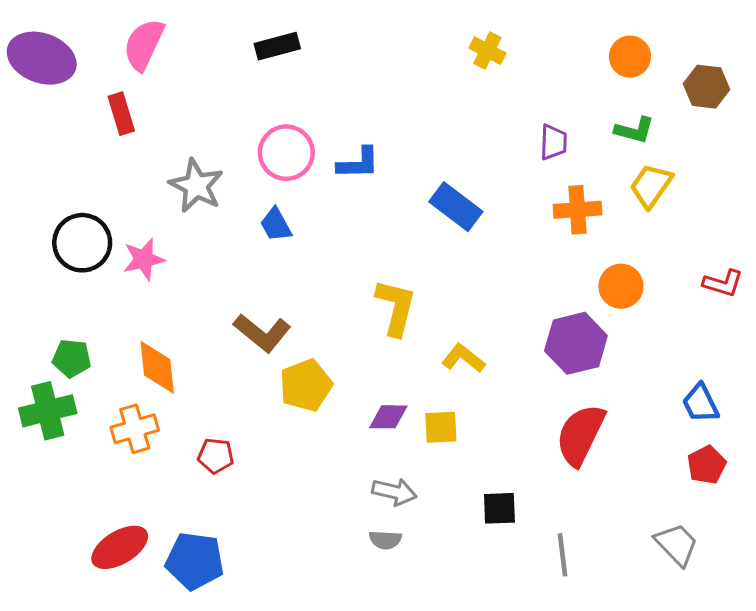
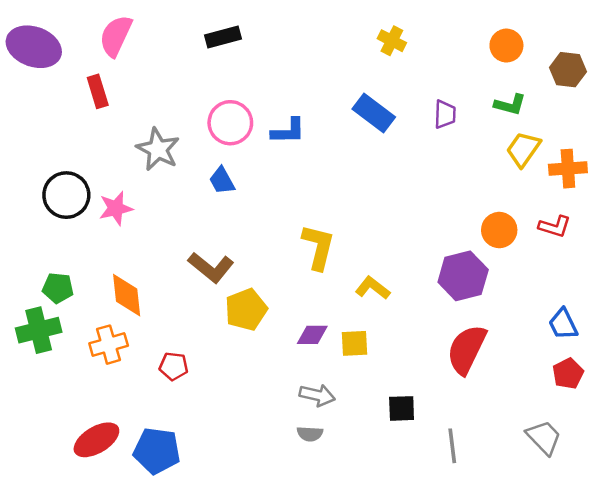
blue rectangle: (456, 207) -> (374, 113), moved
orange cross: (577, 210) -> (568, 169), moved
red L-shape: (723, 283) -> (555, 226), moved

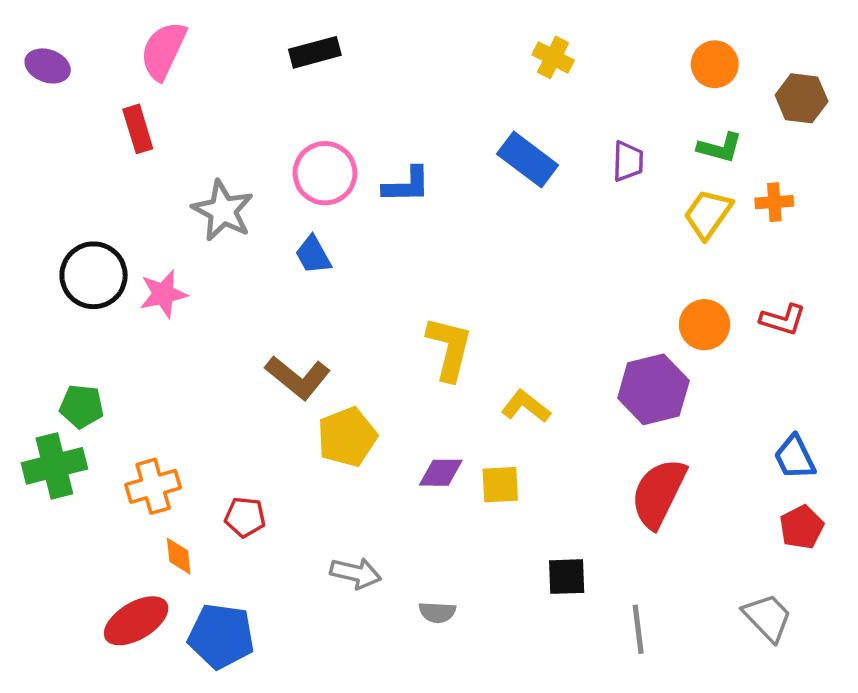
purple ellipse: (34, 47) -> (48, 66), size x0.6
yellow trapezoid: (523, 149) -> (708, 214), moved
orange cross: (568, 169) -> (774, 202), moved, size x0.7
orange diamond: (127, 295) -> (179, 556), moved, size x0.6
gray arrow: (317, 395) -> (356, 573), moved

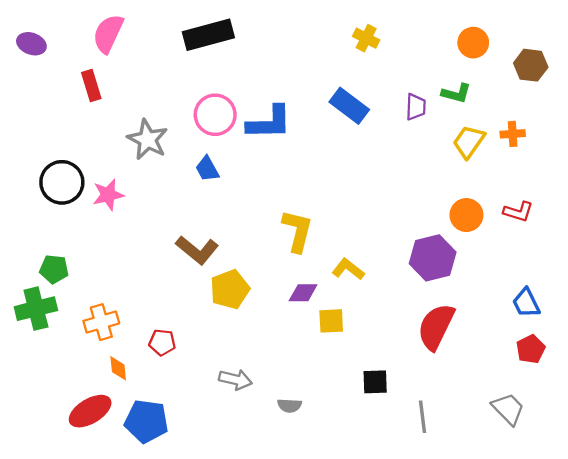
black rectangle: (315, 52) -> (208, 35), size x1.5
green L-shape: (720, 148) -> (456, 93), moved
blue L-shape: (407, 185) -> (269, 123), size x1.4
purple diamond: (441, 473) -> (303, 293), moved

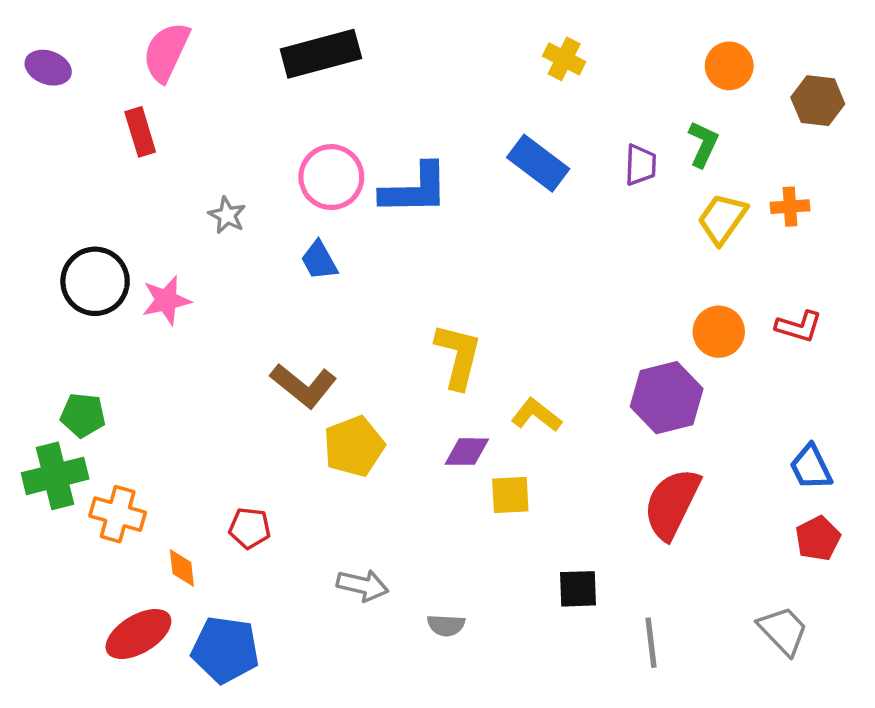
green L-shape: (456, 93) -> (703, 144), turned -80
gray star: (148, 140) -> (227, 215), size x0.6
orange cross: (101, 322) -> (118, 514), moved, turned 32

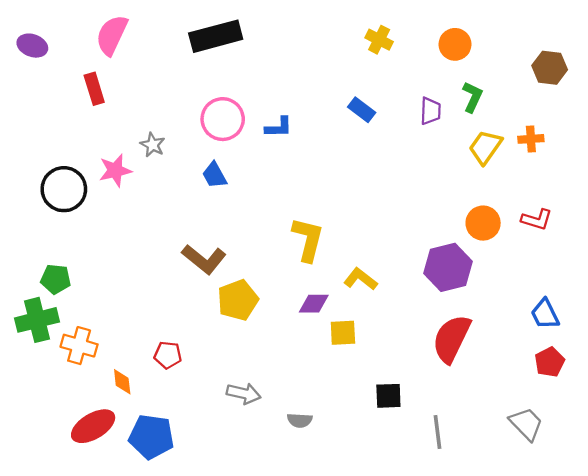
orange circle: (729, 66) -> (455, 44), moved
blue rectangle: (538, 163) -> (362, 110), size x0.7
blue L-shape: (415, 189) -> (279, 127), size x0.6
pink star: (166, 300) -> (115, 170), moved

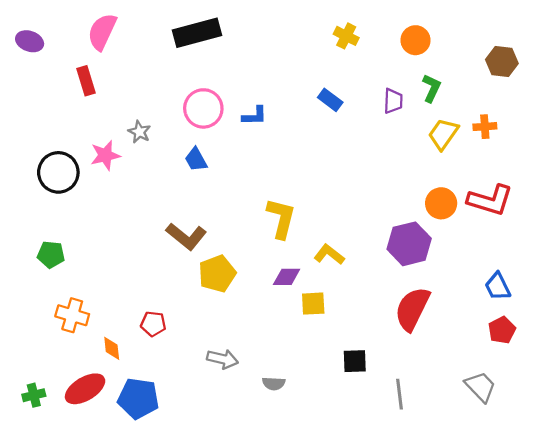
red L-shape: (537, 220) -> (490, 200), size x1.6
green cross: (37, 320) -> (34, 395), moved, size x0.6

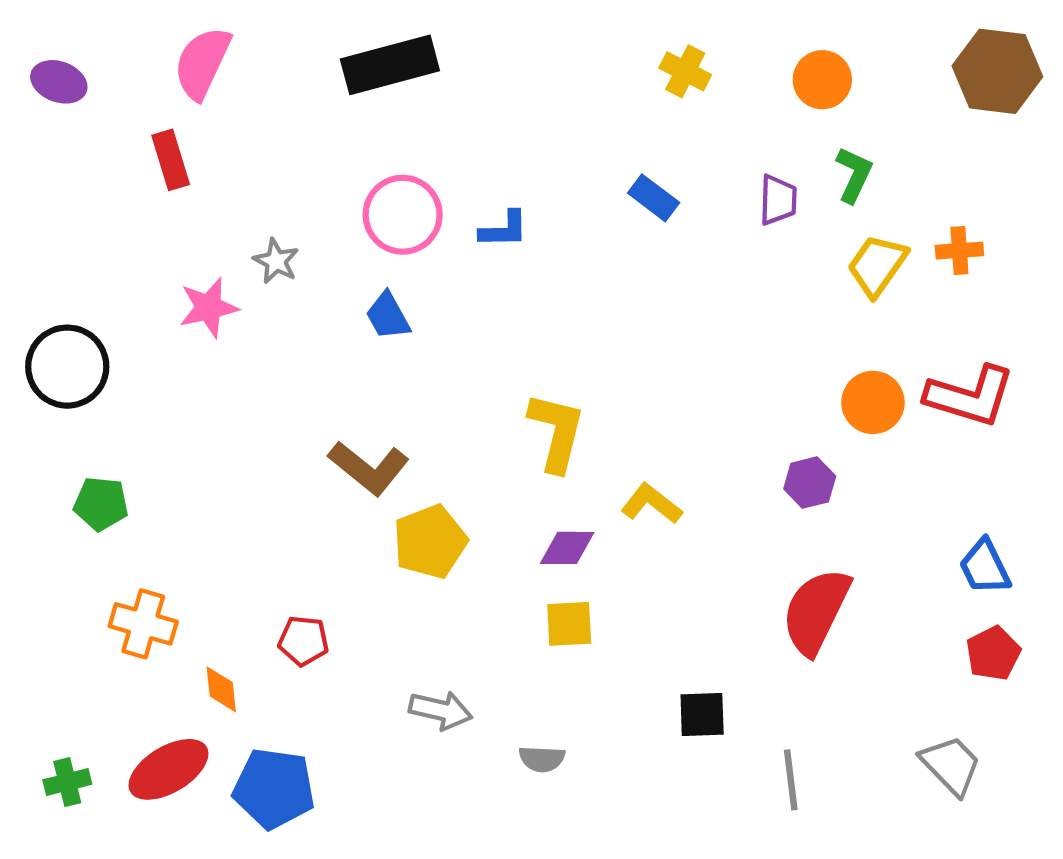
brown hexagon: (502, 62) -> (997, 71), moved, size x1.4
black circle: (58, 172) -> (67, 367), moved
purple hexagon: (409, 244) -> (810, 483), size x0.6
yellow square: (313, 304) -> (569, 624), moved

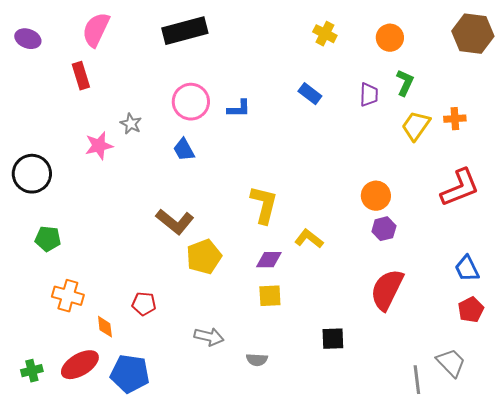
red L-shape: (970, 396) -> (460, 188), turned -39
orange circle: (873, 402) -> (376, 196), moved
gray line: (791, 780) -> (417, 380), moved

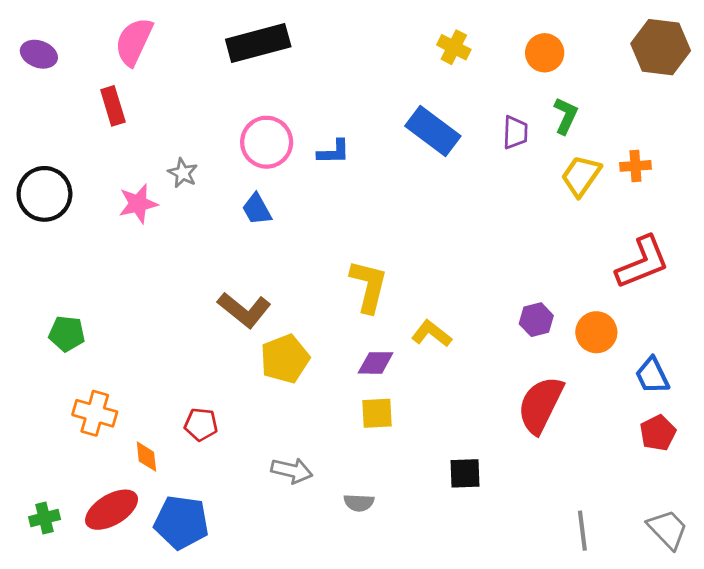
blue rectangle: (310, 94) -> (433, 131), size x1.6
black circle: (32, 174) -> (44, 194), moved
orange circle: (376, 196) -> (596, 332), moved
gray trapezoid: (451, 363) -> (668, 529), moved

